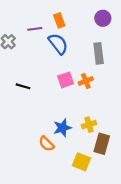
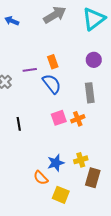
black line: (23, 86) -> (19, 124), turned 64
yellow square: (82, 162) -> (61, 195), moved

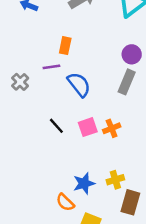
orange rectangle: (53, 62) -> (65, 46), moved, turned 32
gray rectangle: (90, 93) -> (127, 82), moved, turned 30
black line: (19, 124) -> (56, 126), moved, turned -32

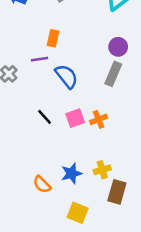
orange semicircle: (65, 202) -> (42, 184), moved

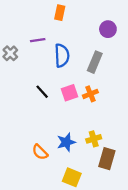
orange rectangle: (53, 38) -> (60, 13), moved
gray rectangle: (113, 74) -> (95, 62), moved
blue semicircle: (67, 76) -> (62, 55), turned 35

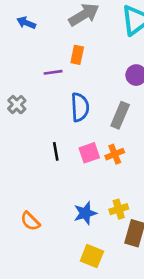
purple line: (38, 40) -> (53, 72), moved
black line: (42, 92) -> (56, 151), turned 32
orange semicircle: (40, 152) -> (30, 221), moved

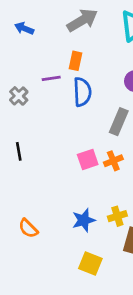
gray cross: (17, 105) -> (19, 96), moved
blue semicircle: (80, 107) -> (82, 92), moved
black line: (56, 151) -> (19, 151), moved

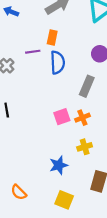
yellow cross: (117, 216) -> (85, 147), moved
orange semicircle: (28, 228) -> (19, 192), moved

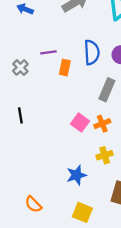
orange rectangle: (52, 38) -> (65, 68), moved
blue semicircle: (58, 62) -> (92, 52), moved
pink square: (62, 117) -> (80, 122), turned -35

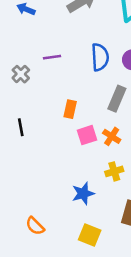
orange rectangle: (65, 68) -> (70, 109), moved
pink square: (80, 122) -> (87, 135), turned 36
orange cross: (102, 124) -> (112, 136), turned -35

